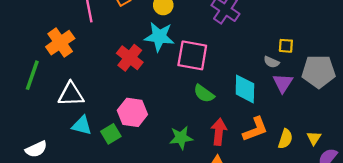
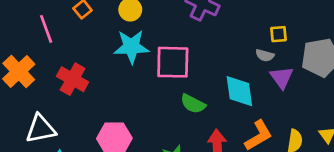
red cross: (130, 58) -> (73, 79), moved

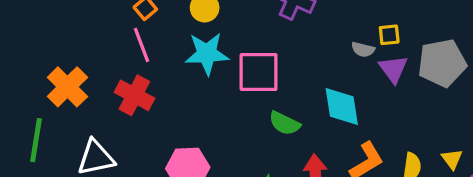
pink line: (46, 29) -> (142, 45), moved
gray semicircle: (265, 55) -> (363, 49), moved
purple triangle: (282, 77) -> (393, 69), moved

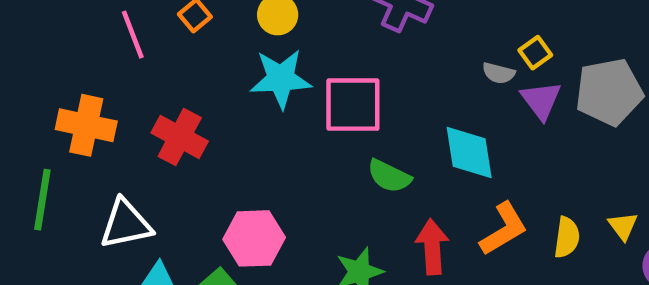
yellow square: (389, 35) -> (535, 53), turned -30
pink line: (142, 45) -> (133, 35), moved
orange cross: (67, 87) -> (86, 125), turned -33

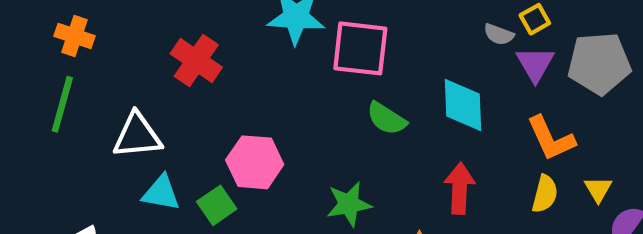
orange cross: (86, 125) -> (74, 36), moved, size x0.7
orange L-shape: (504, 229) -> (551, 138), moved, turned 90
red arrow: (432, 247) -> (460, 188), moved

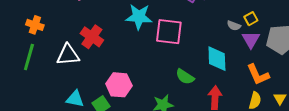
green semicircle: (386, 119) -> (185, 77), moved
white triangle: (137, 136) -> (68, 55), moved

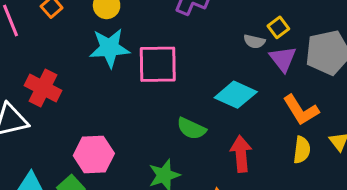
cyan diamond: (217, 59) -> (236, 95), turned -56

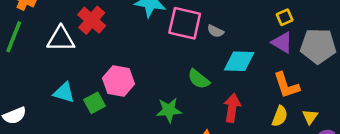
gray semicircle: (254, 41) -> (215, 31), moved
purple triangle: (283, 59) -> (282, 42), turned -35
cyan diamond: (236, 95) -> (239, 61), turned -36

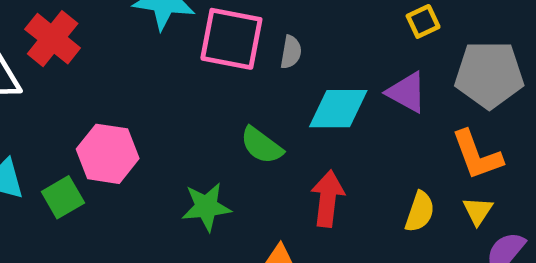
gray semicircle: (215, 31) -> (291, 52), turned -105
purple triangle: (282, 42) -> (407, 92), moved
orange L-shape: (286, 85) -> (477, 155), moved

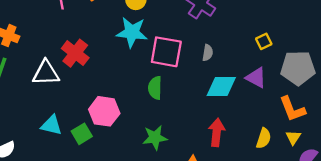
gray semicircle: (291, 52) -> (208, 53), moved
green semicircle: (262, 145) -> (155, 88), moved, turned 55

